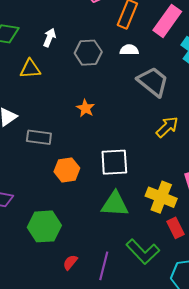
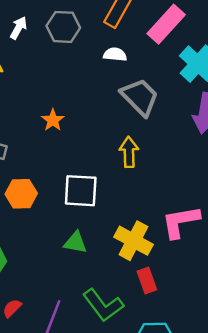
gray hexagon: (88, 53) -> (63, 27), moved
yellow arrow: (167, 127) -> (129, 152), moved, turned -55
green triangle: (115, 204) -> (75, 243), size x0.7

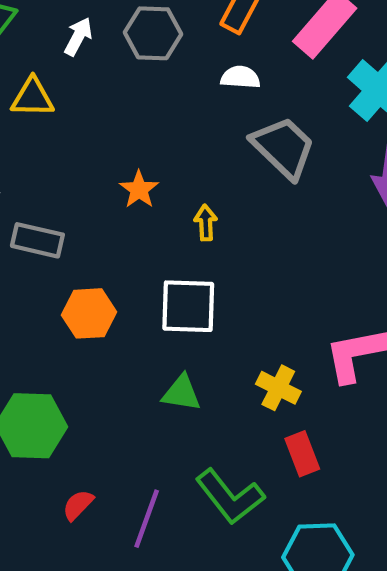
yellow arrow: (129, 152) -> (206, 223), moved, size x0.7
yellow cross: (133, 241) -> (278, 388), size x0.7

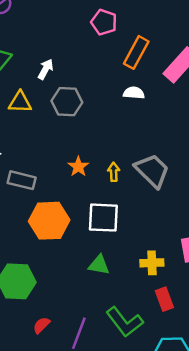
gray hexagon: (153, 33) -> (67, 102), moved
gray trapezoid: (283, 147) -> (152, 171), moved
orange star: (139, 189) -> (78, 167), moved
orange hexagon: (89, 313) -> (49, 221), size x1.4
yellow cross: (278, 388) -> (152, 263), turned -30

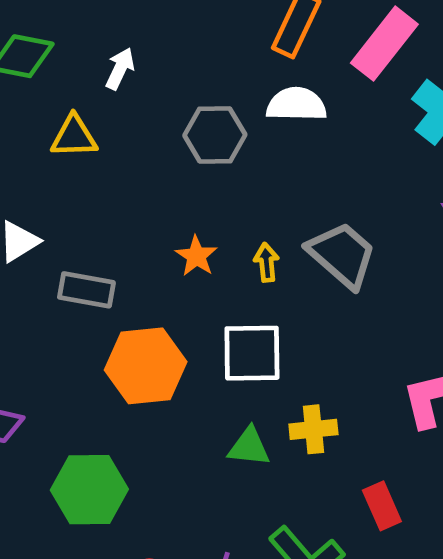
white semicircle: (134, 93) -> (296, 104), size x1.4
gray hexagon: (67, 102) -> (215, 135), moved
yellow cross: (152, 263) -> (313, 429), moved

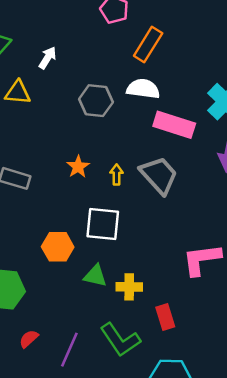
pink rectangle: (384, 44) -> (174, 125), moved, turned 63
orange hexagon: (146, 366) -> (58, 247), moved, size x0.7
yellow cross: (313, 429) -> (129, 287), moved

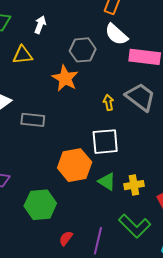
white semicircle: (143, 89) -> (116, 34), turned -135
orange star: (78, 167) -> (65, 78), moved, size x1.5
orange hexagon: (58, 247) -> (75, 165), size x1.4
green triangle: (95, 276) -> (107, 182), turned 30

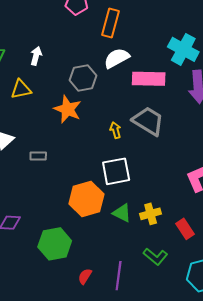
white semicircle: (116, 34) -> (117, 58), turned 115
gray rectangle: (33, 120) -> (38, 156), size x0.7
green L-shape: (135, 226) -> (155, 257), size x0.7

